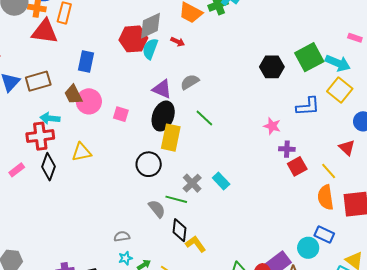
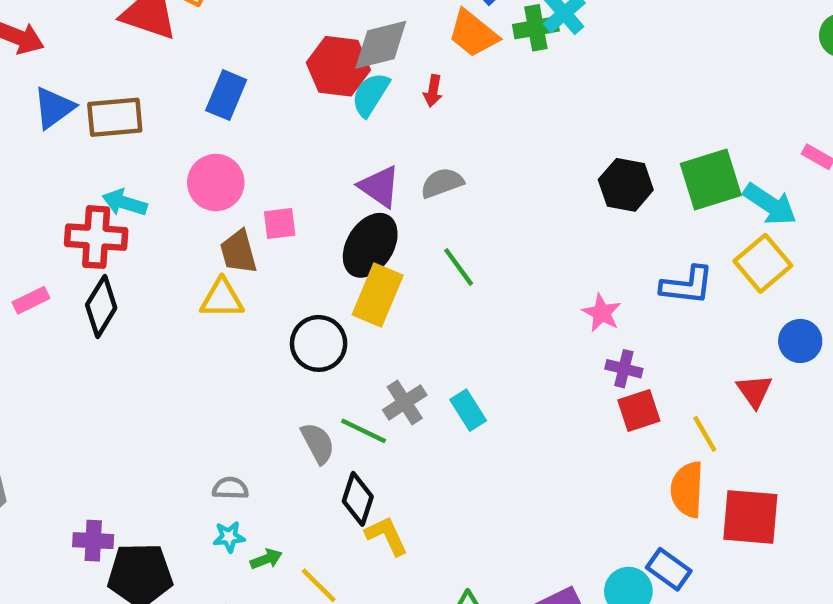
red arrow: (178, 42) -> (433, 91), turned 64
brown trapezoid: (73, 95) -> (239, 252), moved
pink square: (121, 114) -> (280, 223), turned -35
yellow triangle: (82, 152) -> (222, 299), moved

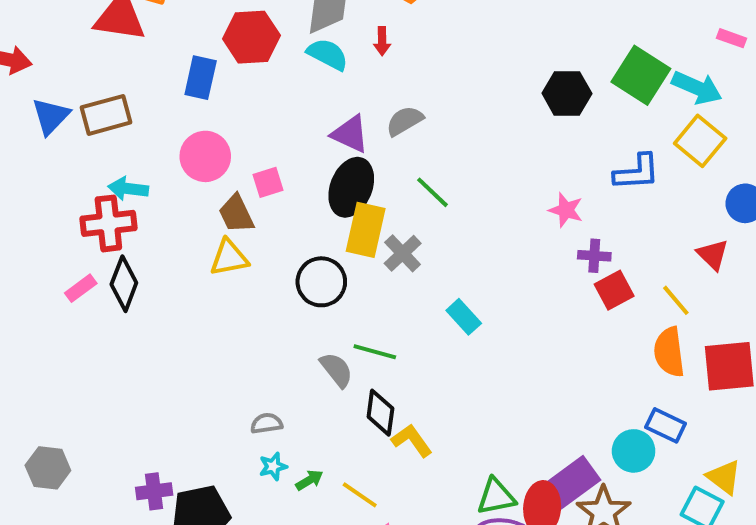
red hexagon: (338, 66) -> (251, 37), moved
cyan semicircle: (370, 95) -> (328, 54), turned 96
green square: (711, 179) -> (641, 75), turned -30
pink rectangle: (31, 300) -> (81, 288), moved
gray cross: (405, 402) -> (403, 253), moved

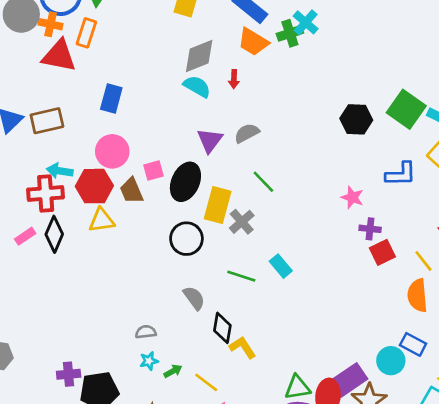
red hexagon: (251, 37) -> (94, 186), moved
purple triangle: (350, 134) -> (210, 140), turned 40
black ellipse: (351, 187) -> (185, 182), moved
yellow triangle: (229, 258) -> (102, 220), moved
green line: (375, 352) -> (241, 276), moved

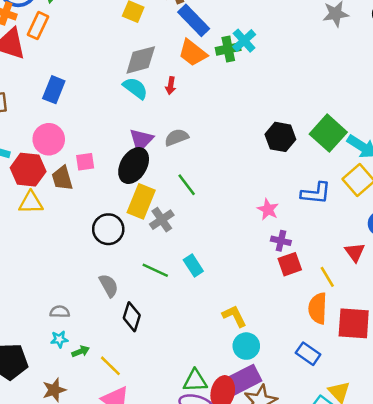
black ellipse: (185, 182) -> (134, 166), moved
yellow L-shape: (243, 347) -> (234, 316), moved
cyan circle: (391, 361) -> (246, 346), moved

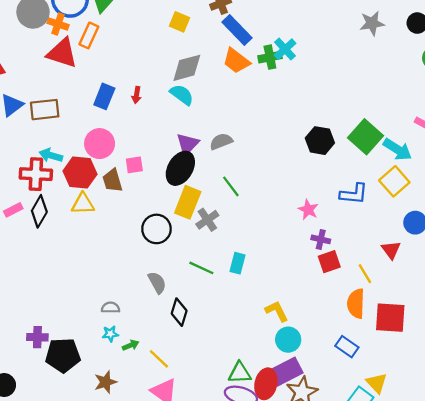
red arrow: (171, 86) -> (137, 95), moved
cyan rectangle: (193, 266) -> (237, 263), turned 48

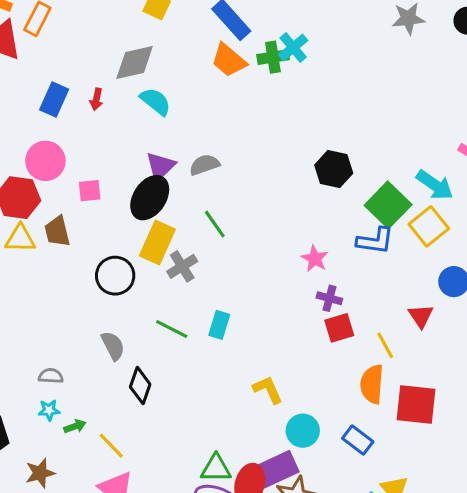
gray diamond: (187, 68) -> (135, 62), moved
green square: (365, 137) -> (388, 205), moved
brown trapezoid: (113, 181) -> (57, 231), moved
cyan circle: (288, 340) -> (303, 431), moved

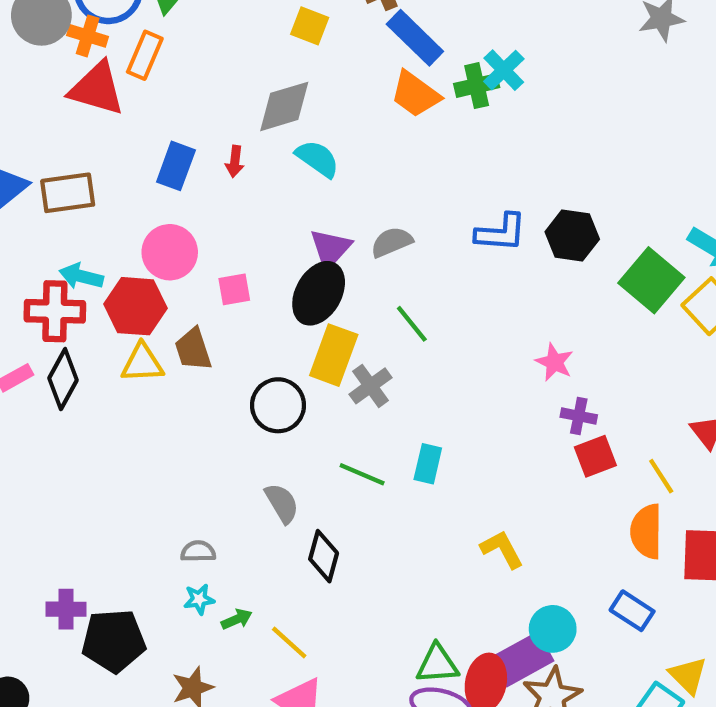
blue L-shape: (375, 241) -> (501, 233), moved
cyan circle: (303, 431) -> (553, 629), moved

